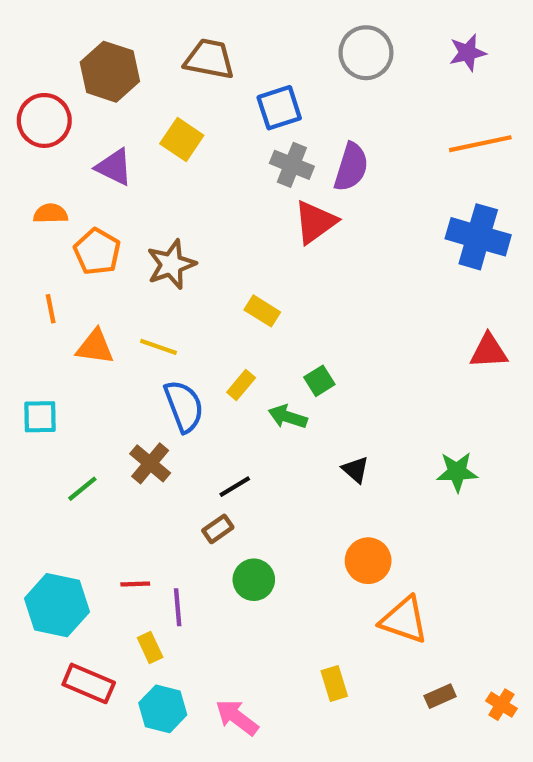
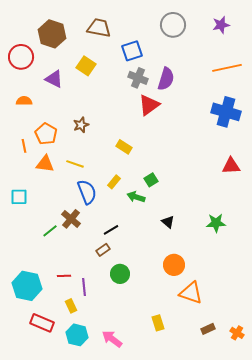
orange pentagon: (97, 252) -> (46, 134), moved
brown star: (171, 264) -> (81, 125), size x0.7
green line: (82, 489) -> (50, 231), moved

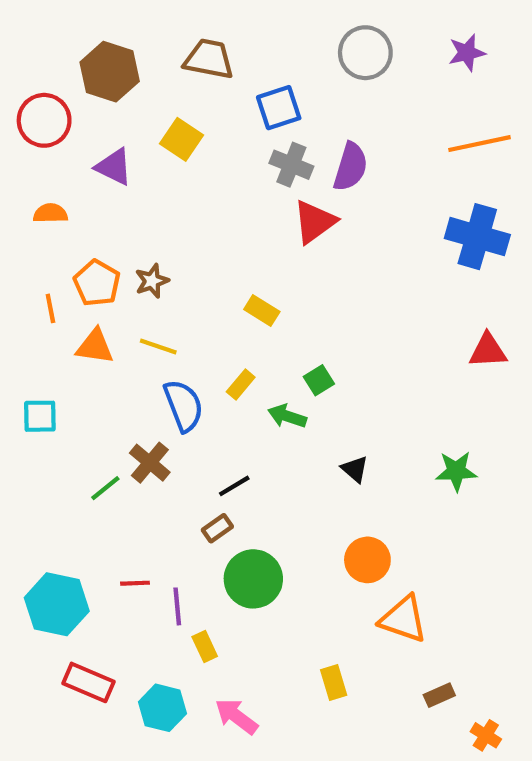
brown star: (81, 125) -> (152, 281), moved
green circle: (120, 274) -> (253, 579), size x1.4
yellow rectangle: (71, 306) -> (205, 647), moved
orange cross: (237, 333) -> (486, 735), moved

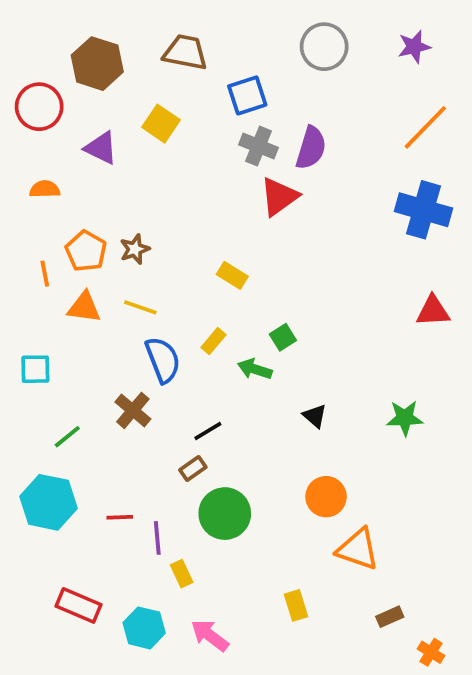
orange line: (479, 144) -> (425, 127), turned -34
green line: (105, 488) -> (67, 437), moved
cyan hexagon: (57, 604) -> (48, 502), moved

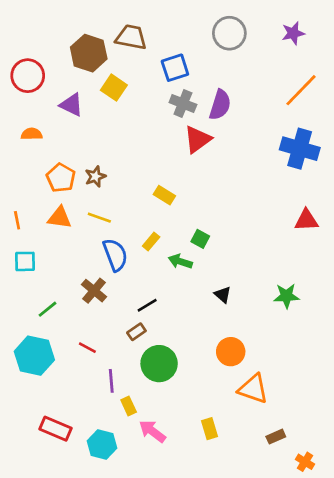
brown hexagon: (97, 64) -> (89, 53), moved
orange line: (45, 274) -> (17, 220), moved
green square: (283, 337) -> (200, 239), turned -30
red line: (120, 517) -> (87, 348), moved, turned 30
pink arrow: (210, 635) -> (152, 431), moved

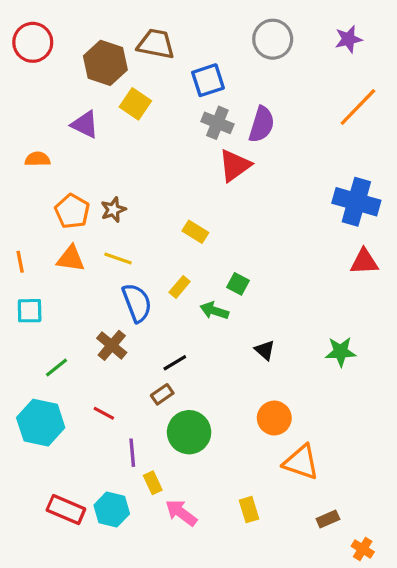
red circle: (28, 76) -> (33, 42), moved
blue cross: (300, 149) -> (356, 202), moved
cyan hexagon: (102, 445) -> (112, 510), moved

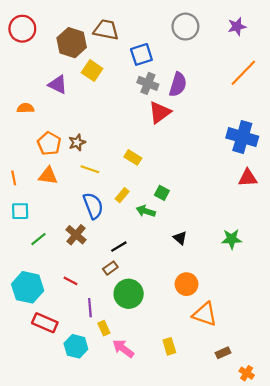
yellow line: (118, 259) -> (90, 169), moved
green line: (56, 367) -> (38, 239), moved
red rectangle: (66, 510) -> (45, 323), moved

